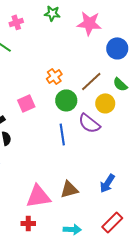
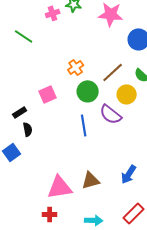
pink cross: (16, 22) -> (53, 13), moved

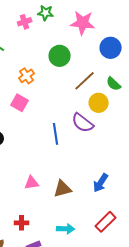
orange cross: (76, 67) -> (27, 76), moved
green circle: (88, 91) -> (60, 56), moved
pink square: (48, 94) -> (20, 103), turned -36
pink triangle: (60, 187) -> (32, 183), moved, size x0.6

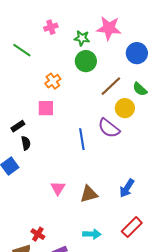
green star: (46, 13) -> (82, 38), moved
pink square: (20, 103) -> (46, 108), turned -30
pink triangle: (32, 183) -> (58, 188), turned -49
red cross: (22, 223) -> (38, 234), moved, turned 32

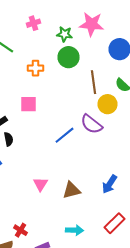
orange cross: (53, 81) -> (36, 68), moved, turned 35
brown line: (111, 86) -> (94, 82), turned -55
blue line: (82, 139) -> (64, 135), turned 60

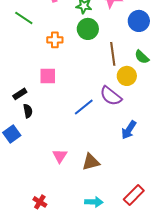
blue arrow: (110, 184) -> (129, 130), moved

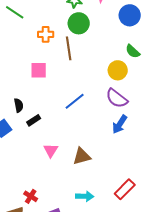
brown line: (113, 54) -> (69, 48), moved
black rectangle: (20, 94) -> (34, 120), moved
purple semicircle: (111, 96) -> (117, 98), moved

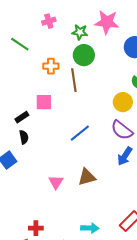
black rectangle: (34, 120) -> (22, 117), moved
brown triangle: (82, 156) -> (87, 177), moved
red cross: (31, 196) -> (36, 228), turned -32

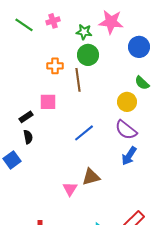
green line: (20, 44) -> (24, 25), moved
pink triangle: (56, 182) -> (70, 189), moved

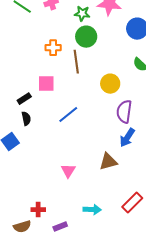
yellow circle: (127, 102) -> (110, 84), moved
purple semicircle: (126, 130) -> (124, 112), turned 60
blue line: (84, 133) -> (68, 115), moved
brown triangle: (91, 177) -> (108, 162), moved

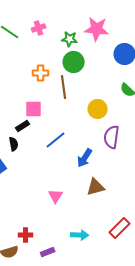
black rectangle: (24, 99) -> (23, 126), moved
blue arrow: (127, 138) -> (85, 158), moved

